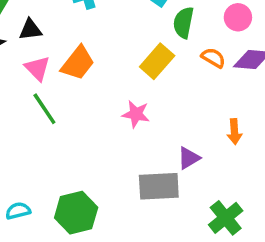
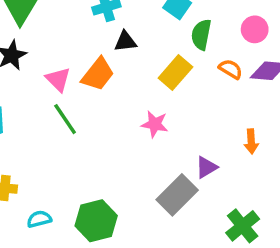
black triangle: (30, 30) -> (125, 41), moved
gray rectangle: (159, 186) -> (177, 195), turned -42

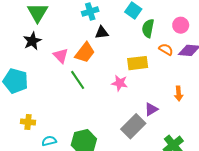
yellow rectangle: (175, 72) -> (138, 63), moved, turned 42
green line: (65, 119) -> (78, 80), moved

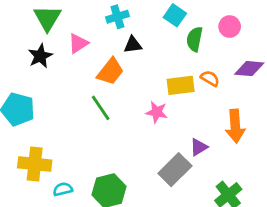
pink circle: (181, 25) -> (230, 27), moved
orange semicircle: (166, 49) -> (210, 78), moved
pink triangle: (61, 56) -> (78, 43), moved, turned 42
orange arrow: (179, 94) -> (235, 126), size x1.6
yellow cross: (28, 122) -> (35, 164), size x1.6

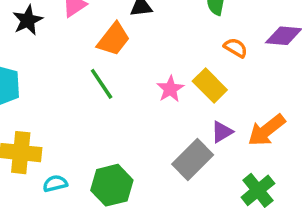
yellow rectangle: (181, 85) -> (210, 86), moved, turned 52
pink star: (157, 112) -> (170, 89), turned 30
orange arrow: (235, 126) -> (267, 130), moved, turned 56

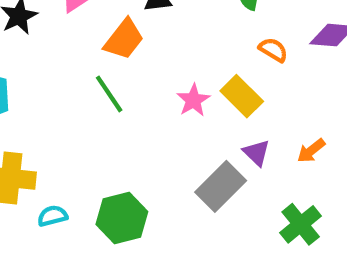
orange arrow: (267, 130) -> (311, 151), size x0.6
purple triangle: (222, 132) -> (256, 153), turned -45

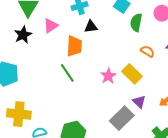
orange trapezoid: (124, 39) -> (74, 46), turned -35

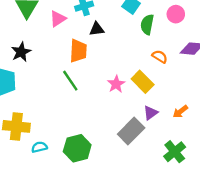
pink triangle: (51, 26) -> (58, 19), moved
black star: (23, 35) -> (21, 52), moved
purple triangle: (139, 102) -> (151, 113), turned 40

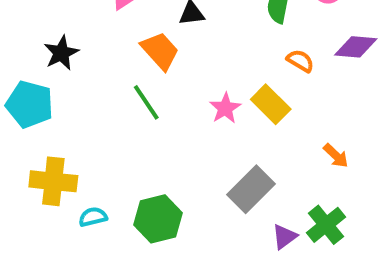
orange trapezoid: (78, 51) -> (160, 51), turned -45
orange arrow: (180, 112) -> (336, 156), turned -98
purple triangle: (151, 113) -> (285, 237), moved

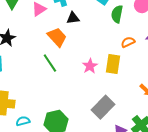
orange semicircle: (300, 61) -> (128, 42), turned -56
yellow rectangle: (271, 104) -> (113, 64), turned 54

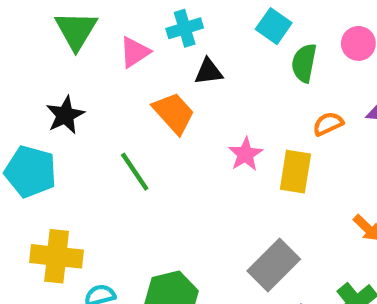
green line: (50, 63) -> (135, 172), moved
pink star: (90, 66) -> (245, 154), moved

